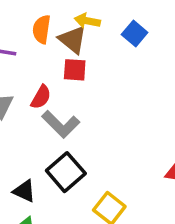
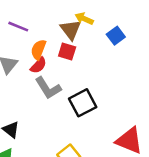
orange semicircle: (42, 29) -> (38, 50), moved
black square: (66, 172) -> (83, 103), moved

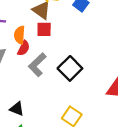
gray L-shape: (48, 88) -> (37, 65), turned 95

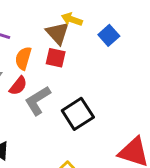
red semicircle: (24, 48) -> (18, 86), moved

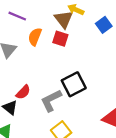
red semicircle: (18, 86) -> (23, 92), moved
gray L-shape: (38, 101) -> (51, 100), moved

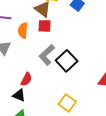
gray L-shape: (51, 100) -> (47, 55), moved

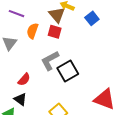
black triangle: (19, 95) -> (20, 99), moved

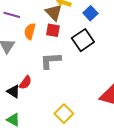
gray L-shape: (50, 61) -> (51, 61), turned 30
black square: (68, 71) -> (83, 40), moved
black triangle: (20, 99) -> (13, 91), moved

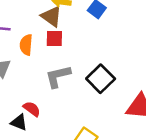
black square: (83, 40) -> (101, 79), moved
red semicircle: (25, 83) -> (32, 109), turned -80

